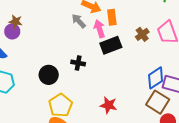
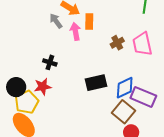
black rectangle: (111, 45) -> (96, 83), moved
black circle: (49, 75) -> (16, 87), moved
red star: (108, 105) -> (43, 87), moved, turned -30

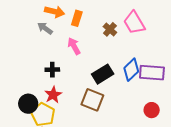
orange rectangle: (89, 22) -> (77, 18), turned 35
pink arrow: (75, 31) -> (74, 46), moved
brown square: (124, 112) -> (92, 100), moved

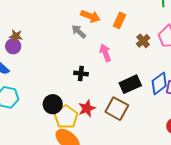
orange rectangle: (77, 18) -> (120, 20), moved
red star: (53, 95) -> (87, 108), moved

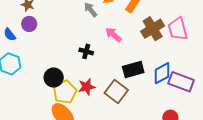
brown cross: (143, 41) -> (153, 29), size x1.6
purple circle: (13, 46) -> (29, 24), moved
pink arrow: (105, 53) -> (114, 35), turned -36

